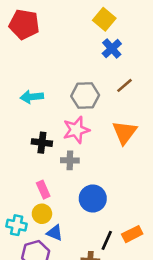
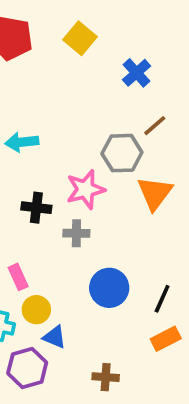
yellow square: (104, 19) -> (80, 38), moved
gray hexagon: (85, 96) -> (122, 153), moved
pink rectangle: (43, 190) -> (18, 277), moved
black line: (107, 240) -> (162, 299), moved

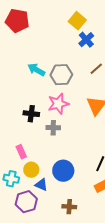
yellow square: (80, 38) -> (77, 21), moved
cyan arrow: (22, 142) -> (36, 70), moved, turned 36
gray hexagon: (122, 153) -> (61, 75), moved
blue circle: (109, 288) -> (63, 171), moved

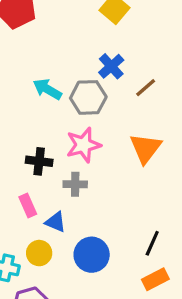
blue cross: (86, 40) -> (111, 66), moved
pink rectangle: (21, 152) -> (28, 206), moved
blue triangle: (41, 185) -> (56, 222), moved

